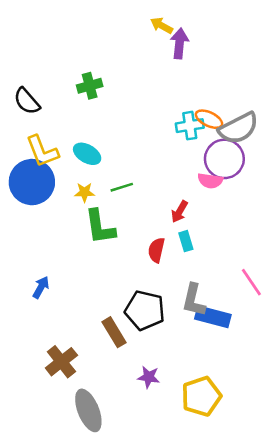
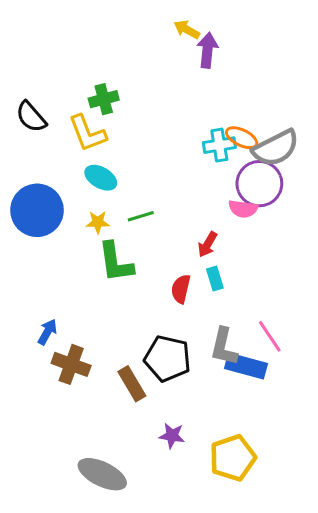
yellow L-shape: (42, 151) -> (87, 133), moved
pink line: (251, 282) -> (270, 336), moved
brown cross: (61, 362) -> (71, 364), moved, turned -32
gray ellipse: (88, 410) -> (102, 474), turned -42

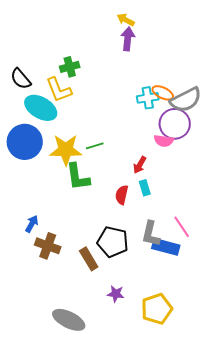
purple arrow: (207, 50) -> (128, 39), moved
cyan ellipse: (101, 178) -> (41, 108), moved, size x1.5
yellow star: (98, 222) -> (66, 150), size x2.0

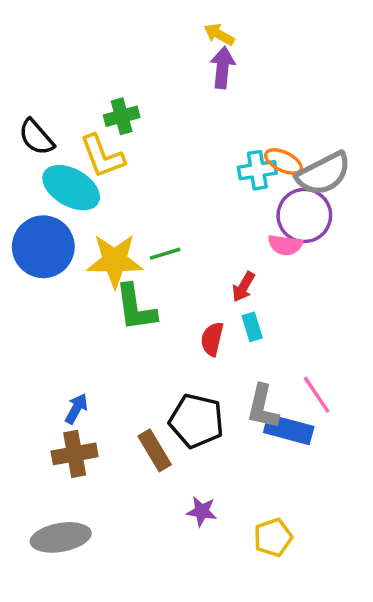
blue arrow: (32, 224) -> (76, 409), moved
brown cross: (48, 246) -> (75, 454), moved, turned -30
yellow pentagon: (157, 309) -> (273, 537), size x0.7
gray ellipse: (69, 320) -> (61, 537), moved, turned -36

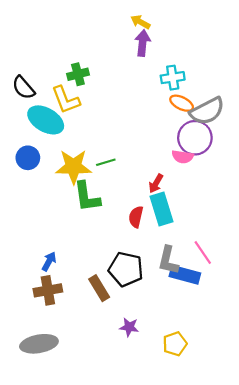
cyan cross: (257, 170) -> (173, 78), moved
blue circle: (43, 247) -> (28, 158), size x0.6
cyan rectangle: (252, 327) -> (162, 209), size x1.8

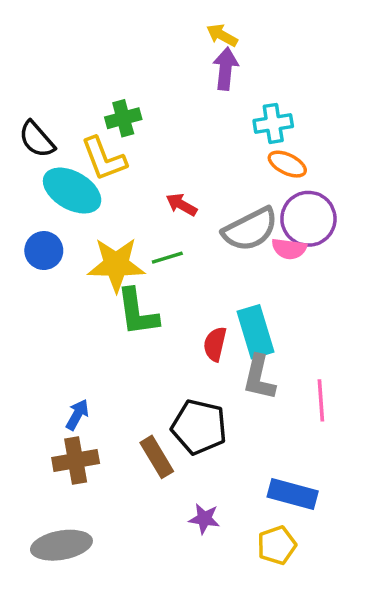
gray semicircle: (207, 111) -> (250, 229), moved
red arrow: (156, 183) -> (181, 205), moved, turned 90
pink line: (203, 252) -> (321, 400), turned 30
gray L-shape: (168, 260) -> (259, 378), moved
blue rectangle: (185, 275) -> (293, 494), moved

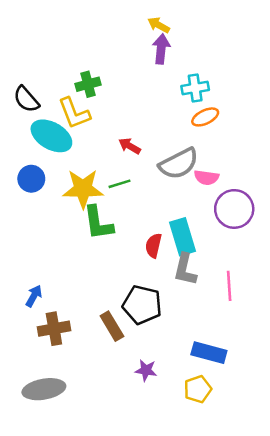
orange ellipse: (287, 164) -> (205, 117), turned -52
purple circle: (308, 219) -> (234, 209), moved
blue arrow: (77, 415) -> (34, 296), moved

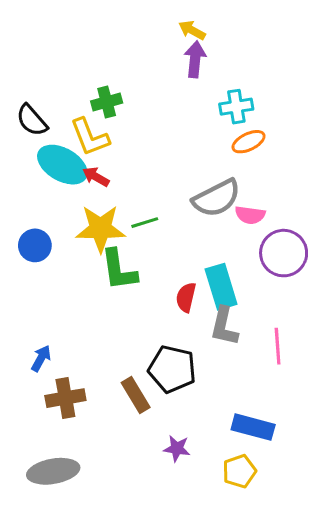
red arrow: (130, 146) -> (96, 177), moved
blue circle: (31, 179) -> (35, 245), moved

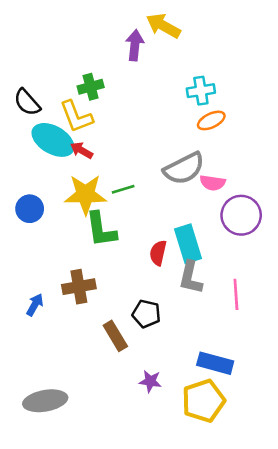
yellow arrow: (192, 30) -> (163, 26), size x1.5
purple arrow: (195, 59) -> (135, 45), moved
black pentagon: (172, 369) -> (146, 314), size x0.7
brown cross: (65, 398) -> (79, 287), moved
yellow pentagon: (239, 471) -> (204, 401), size x1.5

